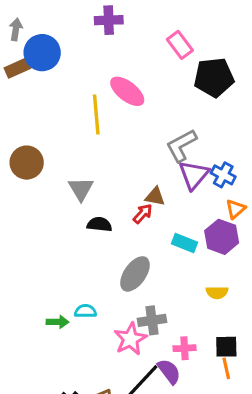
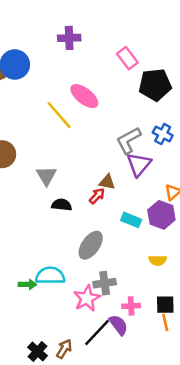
yellow line: (96, 115) -> (59, 115), turned -36
blue cross: (223, 175) -> (163, 134), moved
cyan semicircle: (85, 311) -> (50, 276), size x1.6

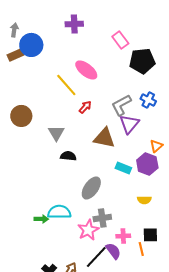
brown triangle: (107, 182) -> (104, 138), size x1.6
red arrow: (97, 196) -> (85, 107), moved
orange line: (165, 322) -> (141, 249), moved

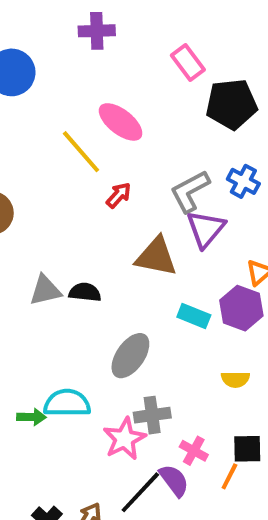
gray triangle: (56, 133) -> (45, 290), moved, turned 48
pink cross: (123, 236) -> (194, 451), turned 32
orange line: (141, 249) -> (229, 476), turned 40

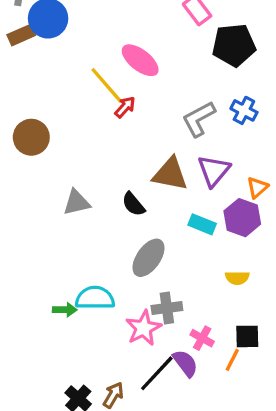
red arrow: (119, 195) -> (125, 107), moved
purple triangle: (206, 229) -> (214, 171), moved
black semicircle: (85, 292) -> (133, 204), moved, turned -136

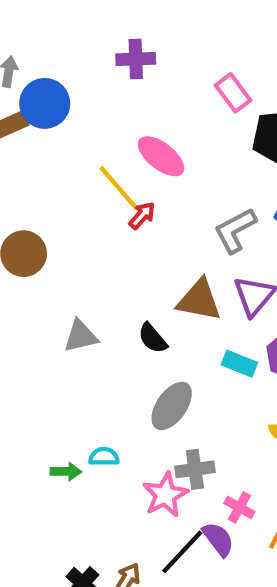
cyan semicircle: (95, 298) -> (104, 457), size x0.6

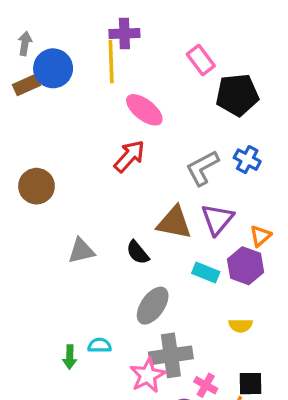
yellow line: (119, 188) -> (111, 62), moved, turned 39
red arrow: (142, 216) -> (129, 156), size x1.5
gray cross: (195, 469) -> (171, 355), size x1.4
green arrow: (66, 471) -> (70, 357), turned 90

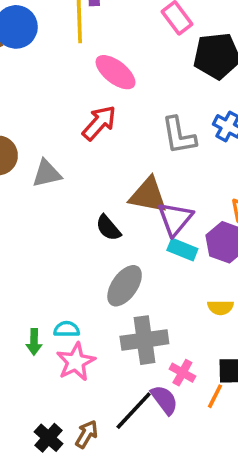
gray L-shape: (202, 168) -> (179, 136), turned -72
purple triangle: (217, 219) -> (175, 219), moved
gray triangle: (81, 251) -> (47, 174), moved
pink star: (148, 375) -> (76, 362), moved

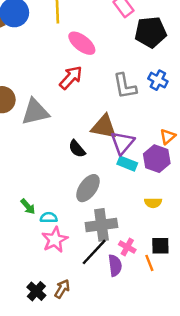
gray triangle: (47, 174) -> (35, 112), size x1.4
green arrow: (34, 342) -> (28, 207), moved, turned -42
orange line: (215, 396) -> (149, 263), turned -49
purple semicircle: (164, 400) -> (115, 265), turned 30
black line: (134, 411) -> (94, 252), moved

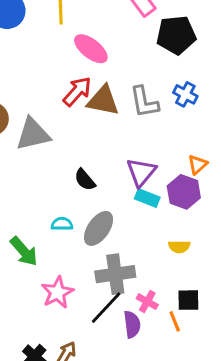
brown triangle: (104, 127) -> (103, 101), moved
green arrow: (28, 207) -> (24, 251), size x1.5
cyan semicircle: (49, 218) -> (62, 224), moved

